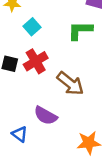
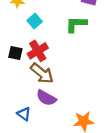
brown arrow: (70, 83) -> (42, 73), moved

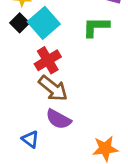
cyan square: (35, 21) -> (44, 23), size x1.6
black square: (15, 53) -> (20, 23), moved, turned 32

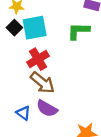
cyan square: (44, 23) -> (35, 28), turned 30
blue triangle: (30, 139) -> (23, 113), moved

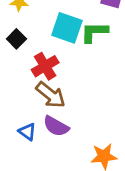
black square: (14, 28) -> (16, 39), moved
cyan square: (35, 28) -> (67, 28), moved, turned 30

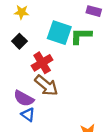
purple semicircle: (56, 126) -> (24, 98), moved

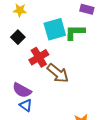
cyan square: (59, 33) -> (55, 29), turned -35
brown arrow: (46, 85) -> (58, 73), moved

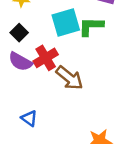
purple semicircle: (22, 90) -> (20, 62), moved

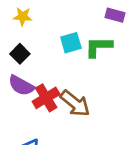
cyan square: (66, 23) -> (71, 43), size x0.7
red cross: (46, 58) -> (46, 98), moved

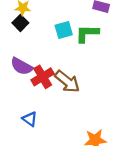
black square: (20, 54) -> (20, 23), moved

